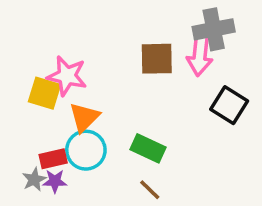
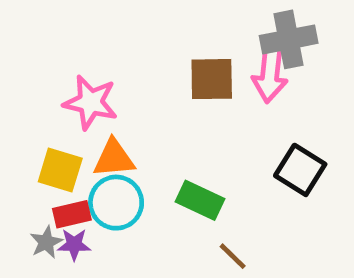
yellow square: (44, 93) -> (60, 170), moved
black square: (229, 105) -> (300, 170), moved
orange triangle: (84, 117) -> (114, 158), turned 40
brown line: (150, 190) -> (233, 256), moved

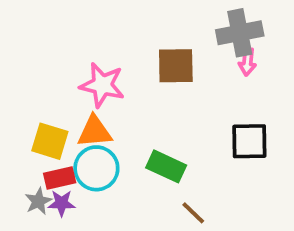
pink arrow: (270, 74) -> (247, 62), moved, size x0.6
pink star: (90, 102) -> (102, 85), moved
black square: (300, 170) -> (249, 141), turned -33

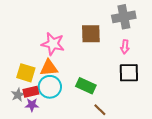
pink arrow: (247, 62) -> (125, 47), moved
gray star: (38, 201) -> (18, 95), moved

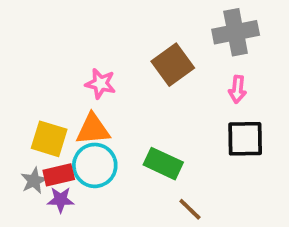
brown square: (91, 34) -> (173, 65), turned -35
pink star: (53, 44) -> (100, 84), size x0.7

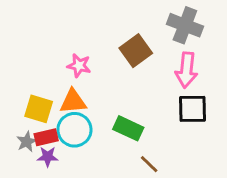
gray cross: (236, 32) -> (185, 25), turned 32
pink arrow: (237, 89) -> (186, 70), size x1.6

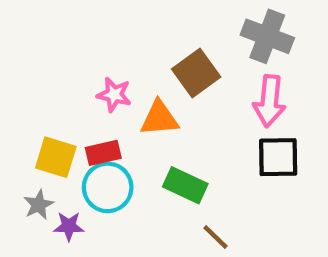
orange triangle: (73, 101) -> (159, 118), moved
red rectangle: (46, 137) -> (103, 153), moved

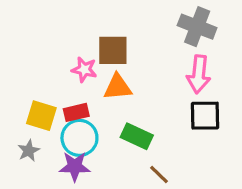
brown square: (196, 73) -> (113, 50), moved, turned 36
purple star: (69, 226) -> (75, 166), moved, size x1.4

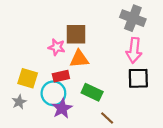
red rectangle: (76, 112) -> (61, 76), moved
purple star: (75, 166) -> (62, 108), moved, turned -30

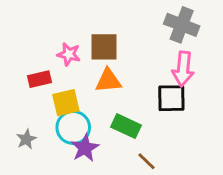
pink star: (57, 47) -> (69, 54), moved
red rectangle: (61, 76) -> (39, 79), moved
yellow square: (28, 78) -> (66, 103), moved, turned -30
black square: (138, 78) -> (171, 98), moved

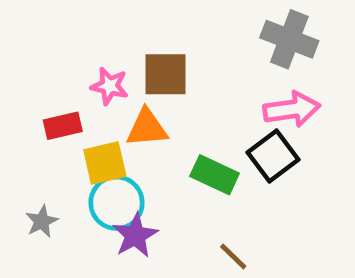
pink arrow: (183, 69) -> (292, 109), turned -104
orange triangle: (108, 81) -> (147, 128), moved
black square: (171, 98) -> (273, 156), turned -36
green rectangle: (126, 126) -> (215, 175), moved

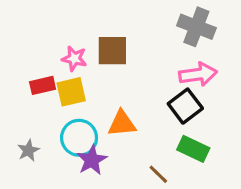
orange triangle: (147, 128) -> (122, 124), moved
yellow square: (105, 163) -> (71, 92), moved
green rectangle: (215, 175) -> (193, 149), moved

